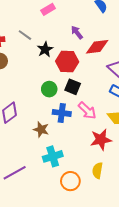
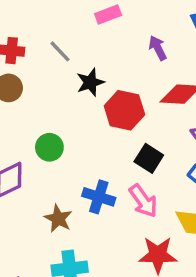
purple arrow: (77, 32) -> (158, 48), moved
black square: (73, 87) -> (149, 158), moved
green circle: (49, 89) -> (49, 147), moved

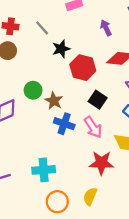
brown star: (58, 219) -> (54, 101), moved

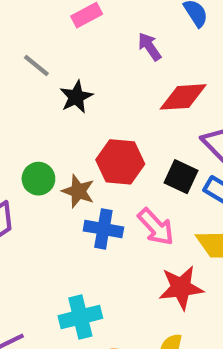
red hexagon: (83, 68) -> (120, 162), moved
black square: (98, 100) -> (181, 177), moved

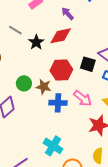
red diamond: (183, 97) -> (61, 36), moved
black square: (181, 177) -> (88, 64), moved
cyan cross: (80, 317) -> (53, 146), turned -36

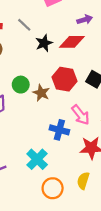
purple arrow: (68, 14) -> (85, 20), turned 104
blue cross: (58, 103) -> (59, 130), moved

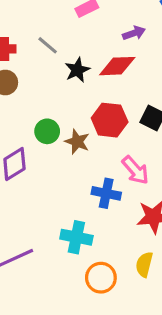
cyan cross: (37, 159) -> (76, 237), turned -30

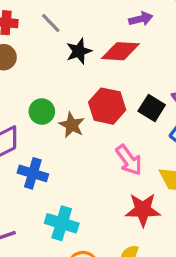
blue cross: (106, 193) -> (33, 173), moved

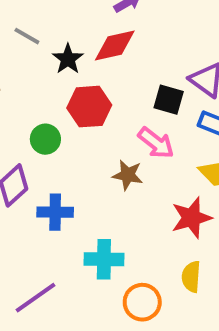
red hexagon: (107, 106) -> (89, 107), moved
brown star: (72, 125) -> (128, 175), moved
pink arrow: (129, 160) -> (156, 143), moved

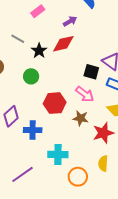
red hexagon: (89, 107) -> (55, 103), moved
green circle: (45, 139) -> (31, 76), moved
brown star: (128, 175) -> (81, 118), moved

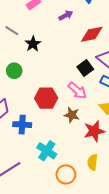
red diamond: (63, 44) -> (92, 34), moved
black square: (91, 72) -> (85, 68), turned 35
green circle: (31, 76) -> (14, 71), moved
cyan cross: (58, 154) -> (47, 151), turned 30

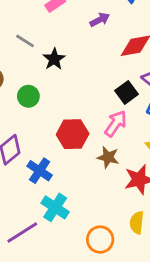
pink arrow: (77, 91) -> (116, 124), turned -96
blue cross: (22, 125) -> (40, 171), turned 30
cyan cross: (47, 151) -> (55, 207), moved

